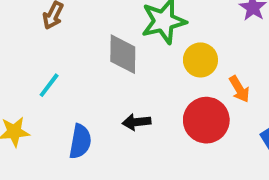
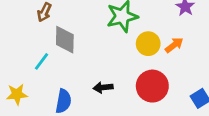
gray diamond: (123, 54) -> (65, 40), moved
orange arrow: (239, 89) -> (174, 45), moved, turned -96

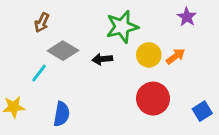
gray diamond: (65, 40) -> (63, 51), turned -60
black arrow: (103, 87) -> (102, 59), moved

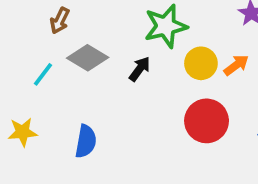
black arrow: (102, 59) -> (140, 69), turned 132
cyan line: (39, 73) -> (43, 74), moved

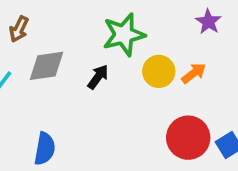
gray diamond: (88, 58) -> (47, 66), turned -39
red circle: (207, 121) -> (188, 138), moved

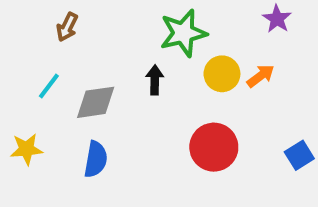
gray diamond: (47, 66) -> (96, 102), moved
black arrow: (98, 77) -> (155, 80), turned -35
red circle: (188, 138) -> (214, 147), moved

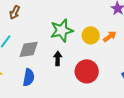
green star: (183, 33) -> (62, 30), moved
black arrow: (155, 80) -> (58, 58), moved

